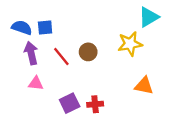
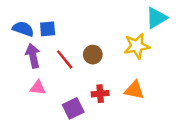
orange triangle: (144, 86) -> (134, 90), moved
red cross: (95, 104) -> (100, 94), moved

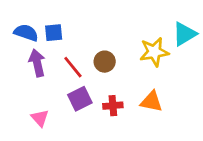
cyan triangle: (156, 18) -> (185, 34), moved
pink triangle: (38, 88) -> (40, 118), moved, turned 42
purple square: (73, 108) -> (80, 99), moved

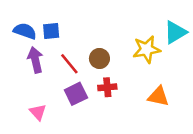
orange triangle: (151, 101) -> (158, 96), moved
red cross: (113, 106) -> (107, 87), moved

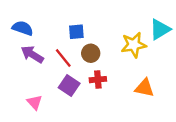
blue square: (51, 31) -> (76, 32), moved
purple arrow: (35, 60) -> (32, 54), turned -45
purple square: (76, 94) -> (69, 85), turned -30

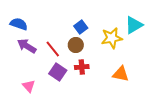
blue square: (76, 32) -> (81, 27), moved, turned -32

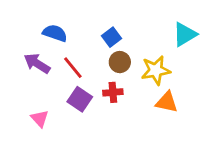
blue semicircle: (19, 24) -> (55, 33), moved
yellow star: (112, 38) -> (156, 70), moved
brown circle: (76, 45) -> (120, 62), moved

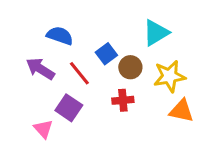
cyan triangle: (185, 34) -> (156, 33), moved
blue square: (112, 37) -> (106, 54), moved
purple square: (80, 99) -> (69, 108), moved

